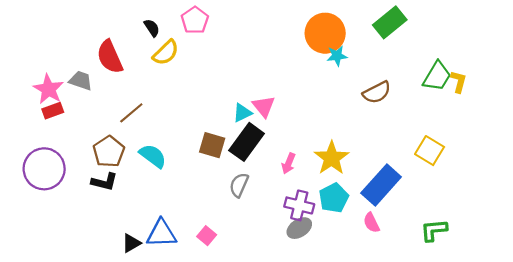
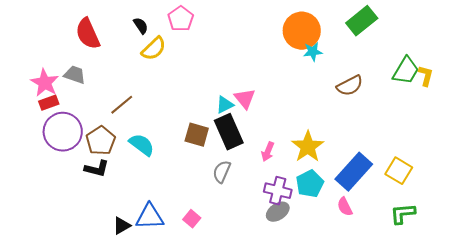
red semicircle: (110, 57) -> (88, 34), moved
black rectangle: (247, 142) -> (229, 132), turned -60
yellow square: (430, 151) -> (399, 171), moved
purple circle: (44, 169) -> (63, 132), moved

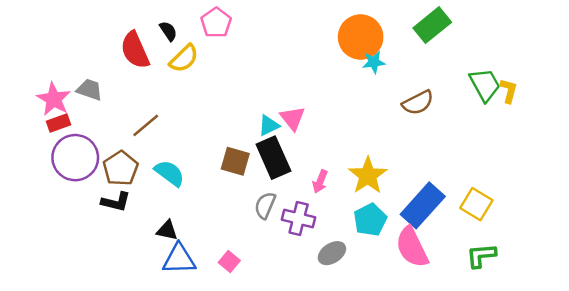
red semicircle: (88, 34) -> (135, 50), moved
green trapezoid: (406, 71) -> (485, 85), turned -60
purple cross: (278, 191) -> (299, 219), moved
pink semicircle: (345, 207) -> (412, 247), size x1.8
black triangle: (122, 226) -> (167, 230), moved, turned 42

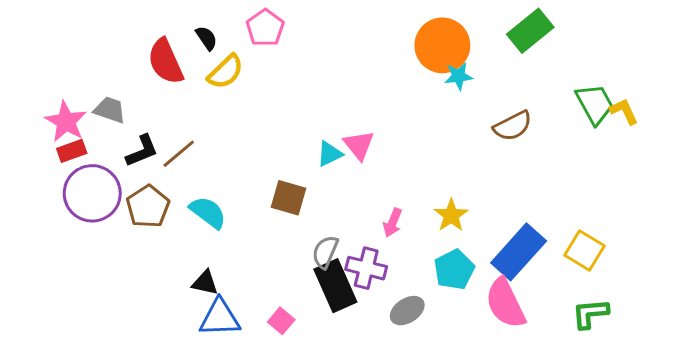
yellow L-shape: (509, 91) -> (624, 111), turned -40
black rectangle: (273, 158) -> (335, 286), moved
yellow star: (368, 176) -> (451, 215), size x0.7
black L-shape: (116, 202) -> (142, 151), moved, turned -36

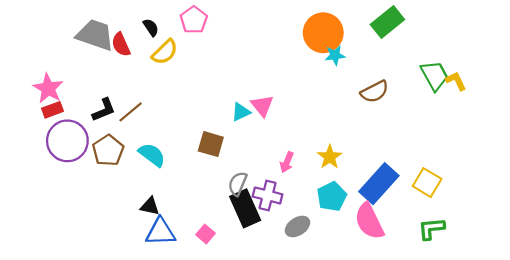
red semicircle: (165, 61) -> (121, 45), size x0.7
gray trapezoid: (110, 110) -> (95, 35), moved, size x1.6

